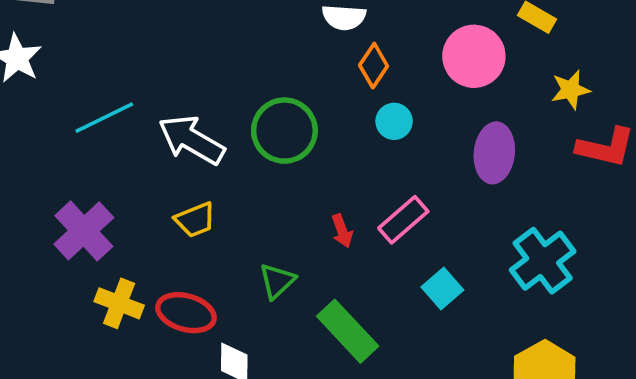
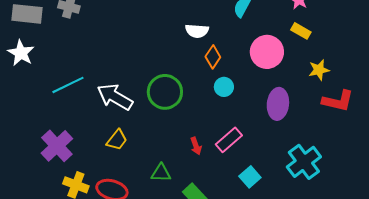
yellow trapezoid: (195, 220) -> (117, 140), turned -30
green triangle: (277, 281) -> (161, 173), turned 45

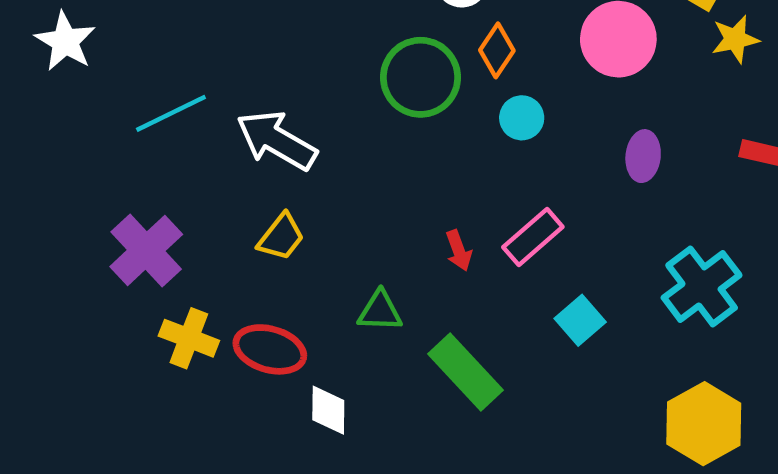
yellow star: (319, 70) -> (735, 39), moved
green circle: (165, 92) -> (420, 77), moved
purple ellipse: (278, 104) -> (643, 156), size x0.7

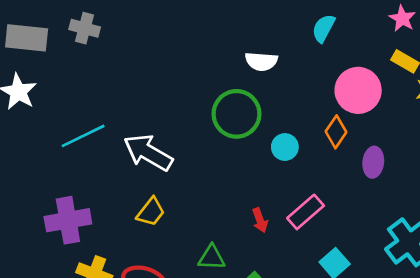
orange diamond: (497, 50) -> (336, 132), moved
cyan circle: (522, 118) -> (285, 147), moved
purple cross: (146, 250) -> (68, 220), turned 33

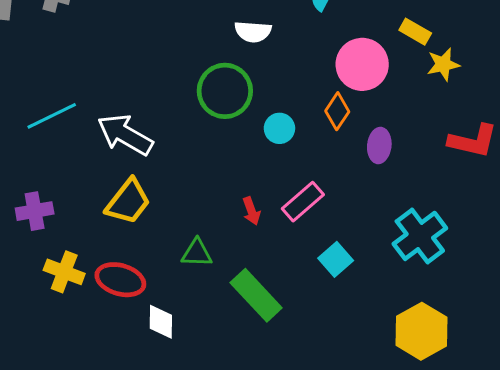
yellow trapezoid: (151, 212) -> (128, 202), size x1.4
purple cross: (68, 220) -> (35, 211), size x0.7

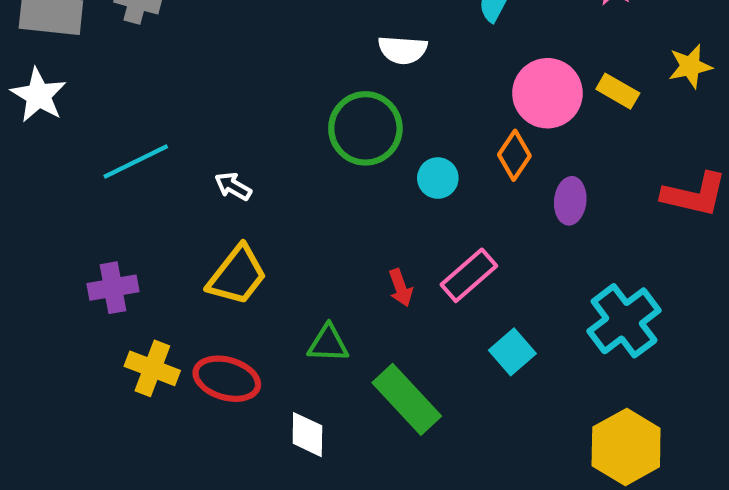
yellow rectangle: (415, 32) -> (618, 91), moved
yellow star: (443, 64) -> (690, 66), moved
white arrow: (125, 135) -> (233, 186), size x0.5
white diamond: (161, 322) -> (307, 435), moved

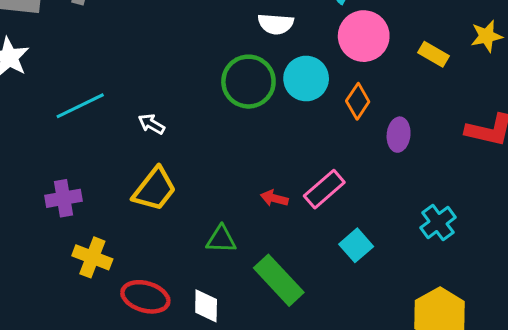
pink circle: (547, 93) -> (364, 36), moved
cyan circle: (438, 178) -> (306, 79), moved, size x1.5
red arrow: (401, 288) -> (274, 198), turned 124
cyan cross: (624, 321) -> (438, 223), size x0.7
red ellipse: (227, 379) -> (145, 297), moved

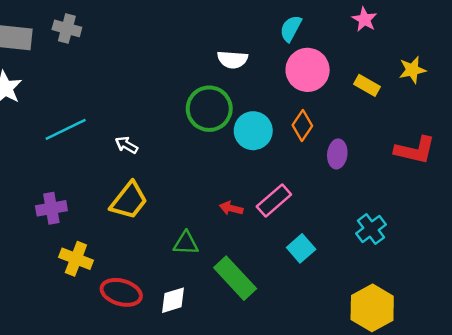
cyan circle: (306, 79) -> (253, 131), moved
white diamond: (206, 306) -> (173, 300), turned 72

